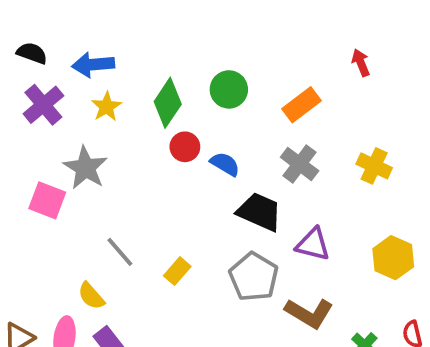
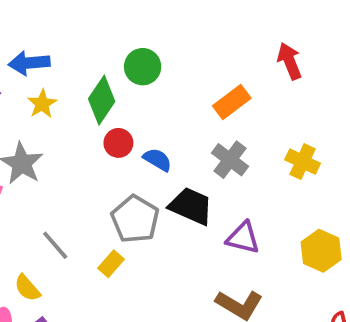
red arrow: (361, 63) -> (290, 61), size x1.4
green circle: (229, 89) -> (143, 67), moved
gray pentagon: (254, 277) -> (135, 219), moved

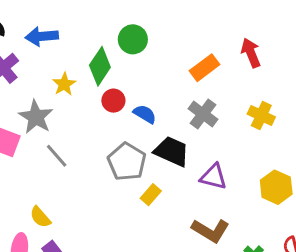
red arrow: (290, 61) -> (251, 53), moved
yellow star: (42, 104) -> (64, 84), moved
gray line: (55, 245) -> (57, 156), moved
yellow rectangle: (111, 264) -> (151, 195), moved

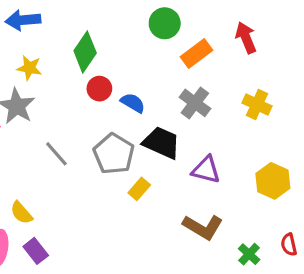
green circle: (133, 39) -> (165, 23), moved
yellow star: (64, 84) -> (29, 68), moved, turned -30
gray line: (57, 156) -> (56, 154), moved

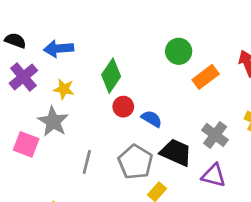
gray cross: (195, 103) -> (215, 135), moved
gray line: (56, 154) -> (87, 162), turned 55

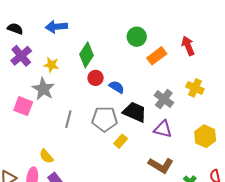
blue arrow: (58, 49) -> (56, 27), moved
gray pentagon: (135, 162) -> (105, 119), turned -30

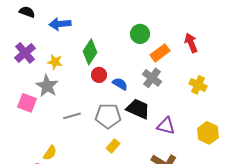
black semicircle: (15, 29) -> (27, 12), moved
gray cross: (164, 99) -> (152, 78), moved
gray line: (68, 119) -> (72, 116), turned 60
yellow rectangle: (121, 141) -> (113, 146), moved
yellow semicircle: (46, 156) -> (50, 153), turned -105

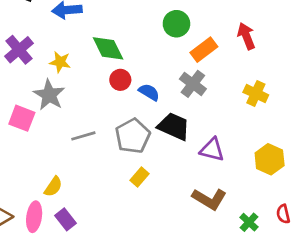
green diamond: (90, 52) -> (108, 48), turned -60
gray pentagon: (108, 116) -> (133, 136), turned -30

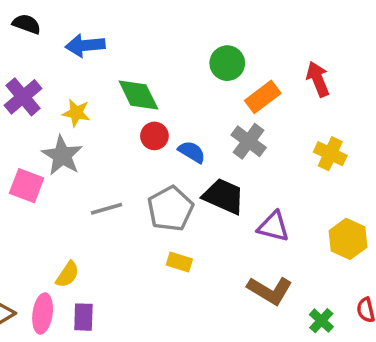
yellow rectangle: (139, 177) -> (179, 262), turned 66
purple rectangle: (66, 219) -> (83, 317), turned 40

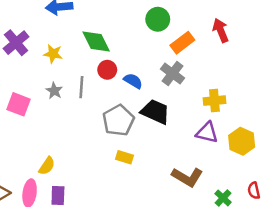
yellow cross: (330, 154) -> (214, 101), moved, turned -30
gray star: (62, 155) -> (54, 91), moved, size x0.6
gray line: (106, 209) -> (81, 87), moved, turned -70
purple triangle: (273, 226) -> (207, 133), moved

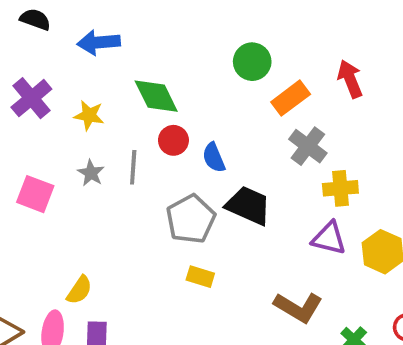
gray cross: (173, 73) -> (308, 146), moved
blue semicircle: (133, 81) -> (214, 158), turned -144

